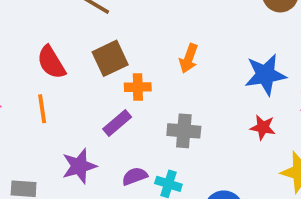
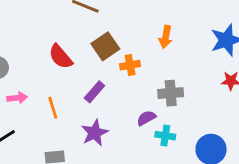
orange line: (42, 109) -> (53, 108), moved
purple rectangle: (117, 123) -> (94, 92), moved
purple semicircle: (135, 176) -> (146, 118), moved

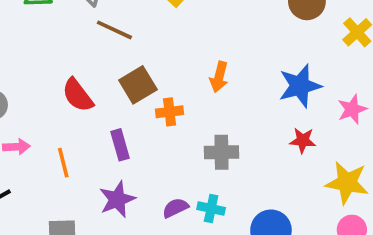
purple rectangle: (94, 92) -> (120, 145), turned -60
purple semicircle: (146, 118) -> (175, 208), moved

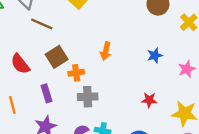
blue star: (300, 86) -> (155, 55), size x0.6
red star: (303, 140) -> (149, 100), moved
gray cross: (222, 152) -> (88, 97), moved

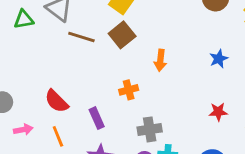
brown square: (57, 57) -> (122, 35), moved
red semicircle: (20, 64) -> (57, 101), moved
gray cross: (88, 97) -> (150, 129), moved

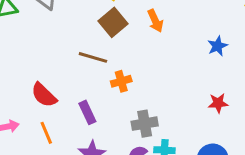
brown line: (81, 37) -> (93, 57), moved
orange arrow: (160, 60) -> (155, 21), moved, turned -30

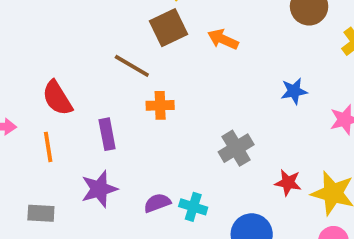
orange arrow: (155, 21) -> (223, 39), turned 125
red star: (218, 103) -> (288, 183), moved
gray cross: (145, 124) -> (236, 148), moved, turned -35

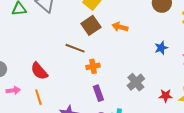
purple rectangle: (107, 134) -> (98, 93), moved

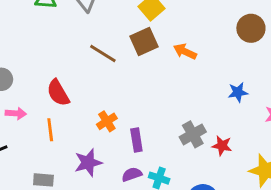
brown line: (75, 48) -> (103, 54), moved
orange cross: (93, 66) -> (107, 121), moved, turned -32
red star: (166, 96) -> (222, 146), moved

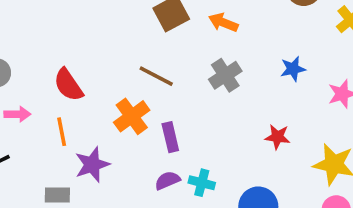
brown line: (103, 54) -> (156, 76), moved
orange cross: (107, 121) -> (132, 116), size x1.4
gray cross: (193, 134) -> (225, 75), moved
purple star: (88, 163) -> (92, 165), moved

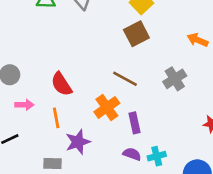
orange arrow: (223, 22) -> (198, 40), moved
purple semicircle: (167, 180) -> (132, 154), turned 42
cyan cross: (202, 183) -> (157, 156), turned -30

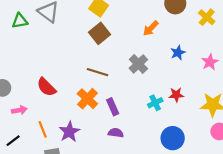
orange arrow: (198, 40) -> (151, 28), turned -56
orange line: (56, 118) -> (43, 129), moved
cyan cross: (157, 156) -> (155, 103), moved

